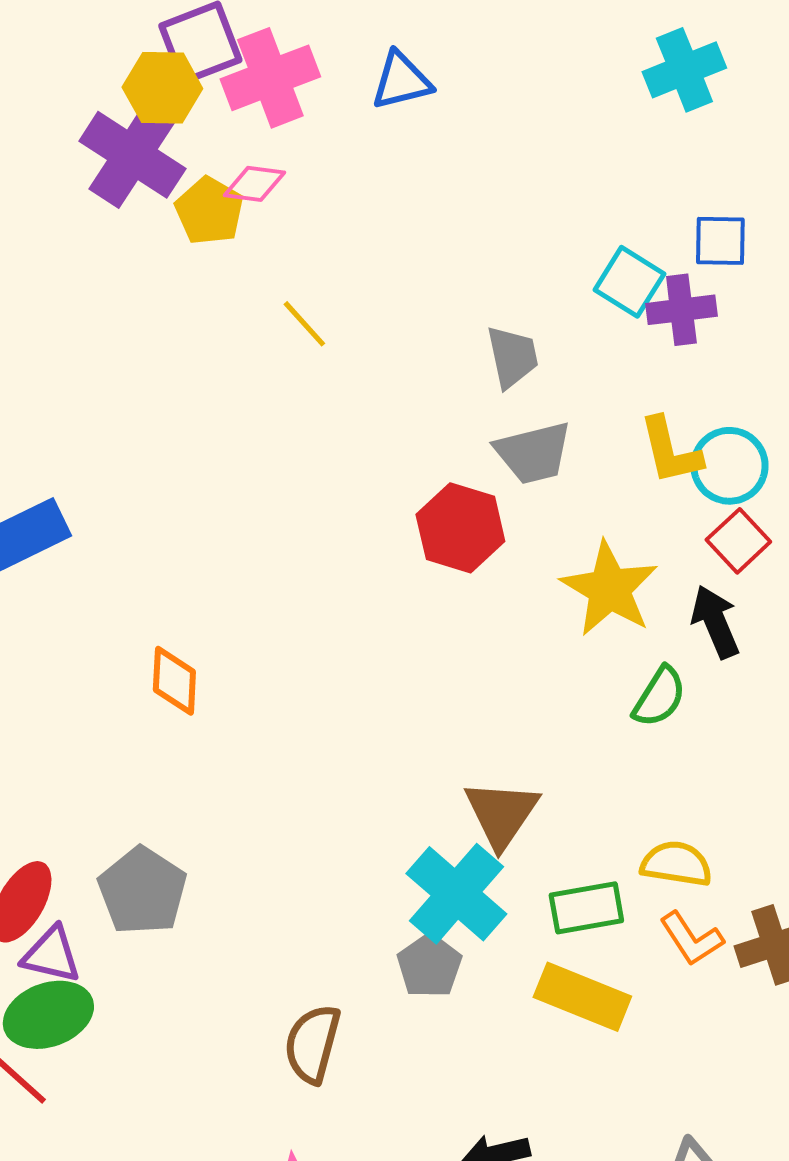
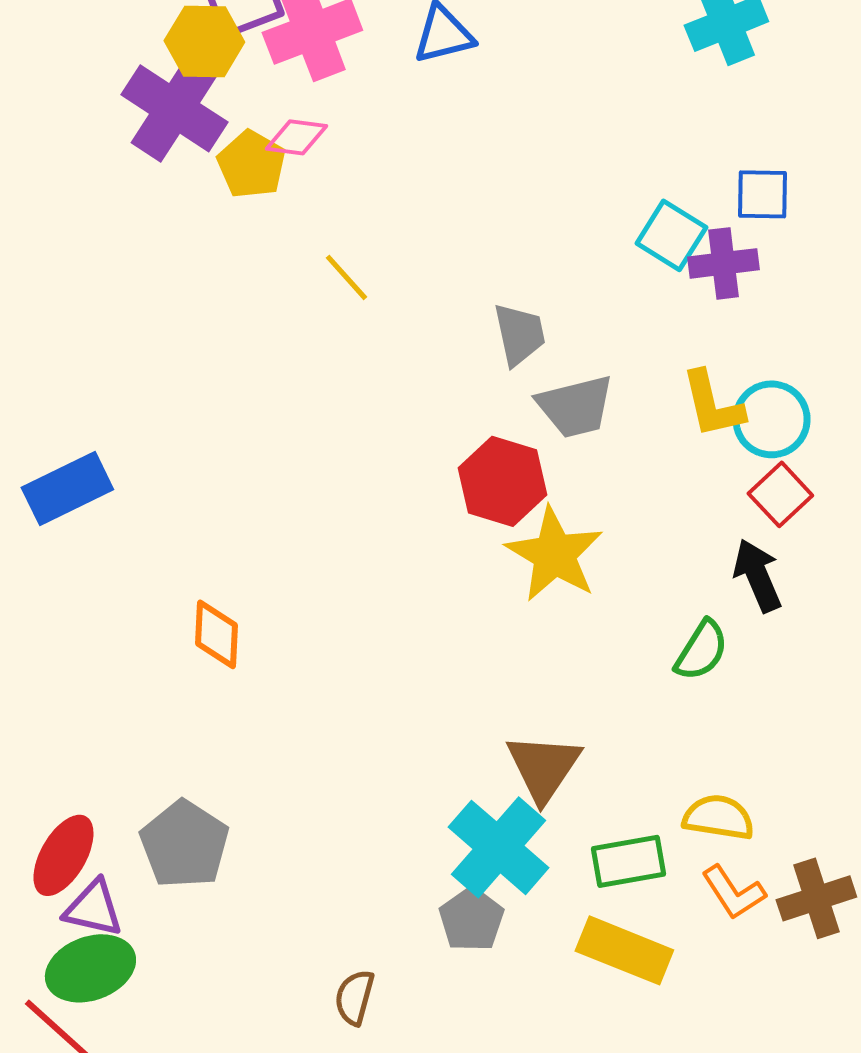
gray trapezoid: (512, 357) -> (519, 334), moved
yellow star: (609, 589) -> (554, 554), moved
brown semicircle: (312, 1044) -> (354, 997), size x0.7

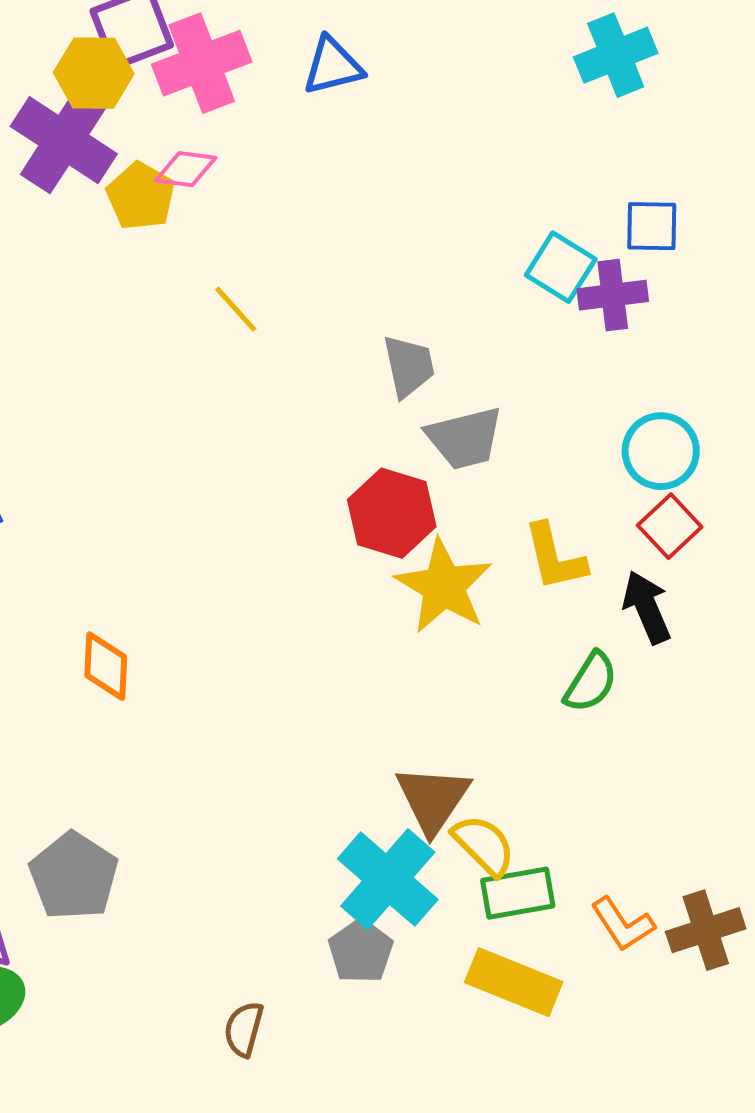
yellow L-shape: (712, 404) -> (555, 557), moved
yellow semicircle: (718, 817) -> (484, 845), moved, turned 36

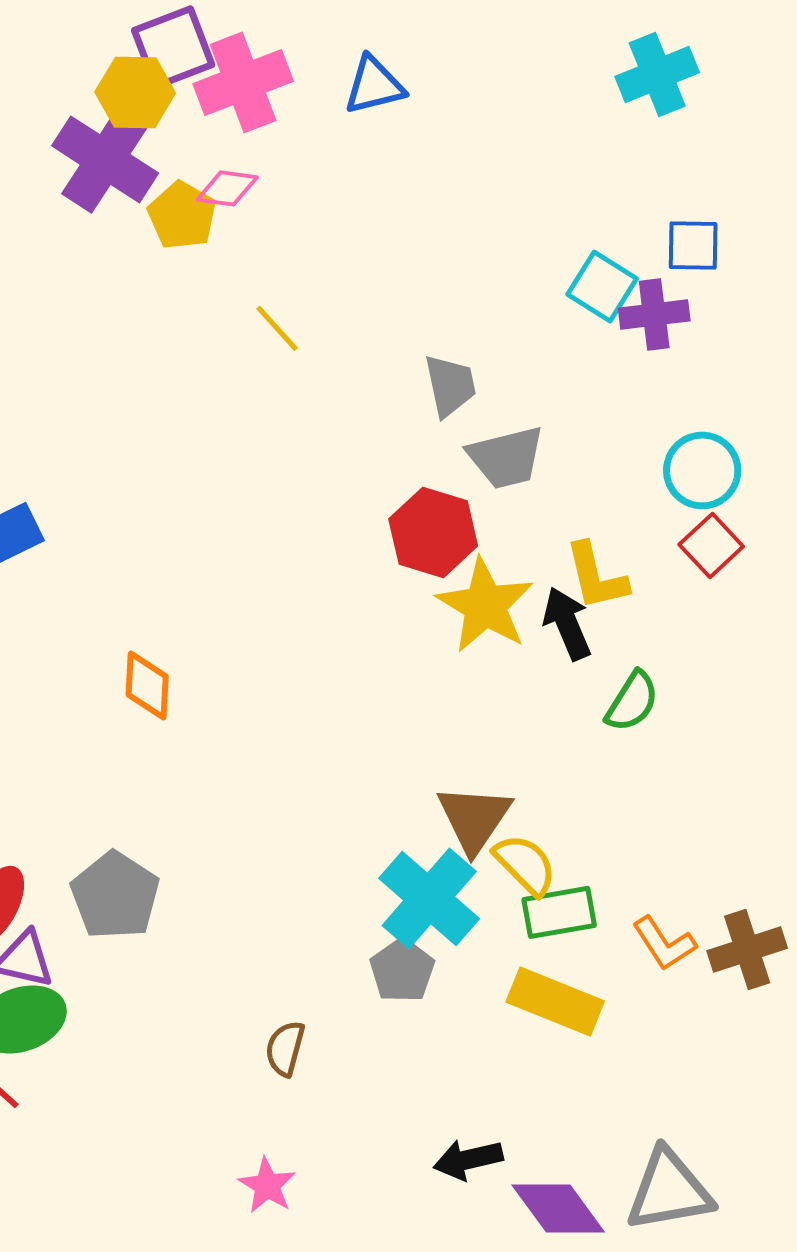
black arrow: (647, 607) -> (567, 623), moved

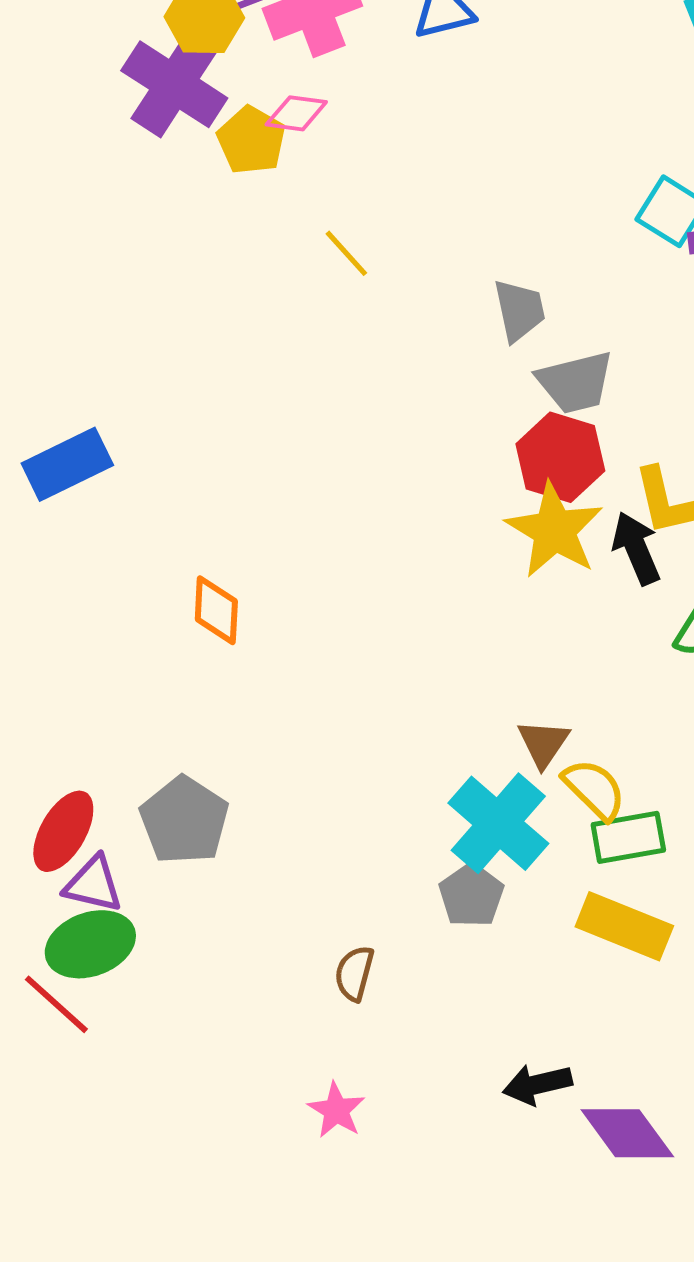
red hexagon: (433, 532) -> (560, 457), moved
brown triangle: (474, 818) -> (543, 743), size x0.7

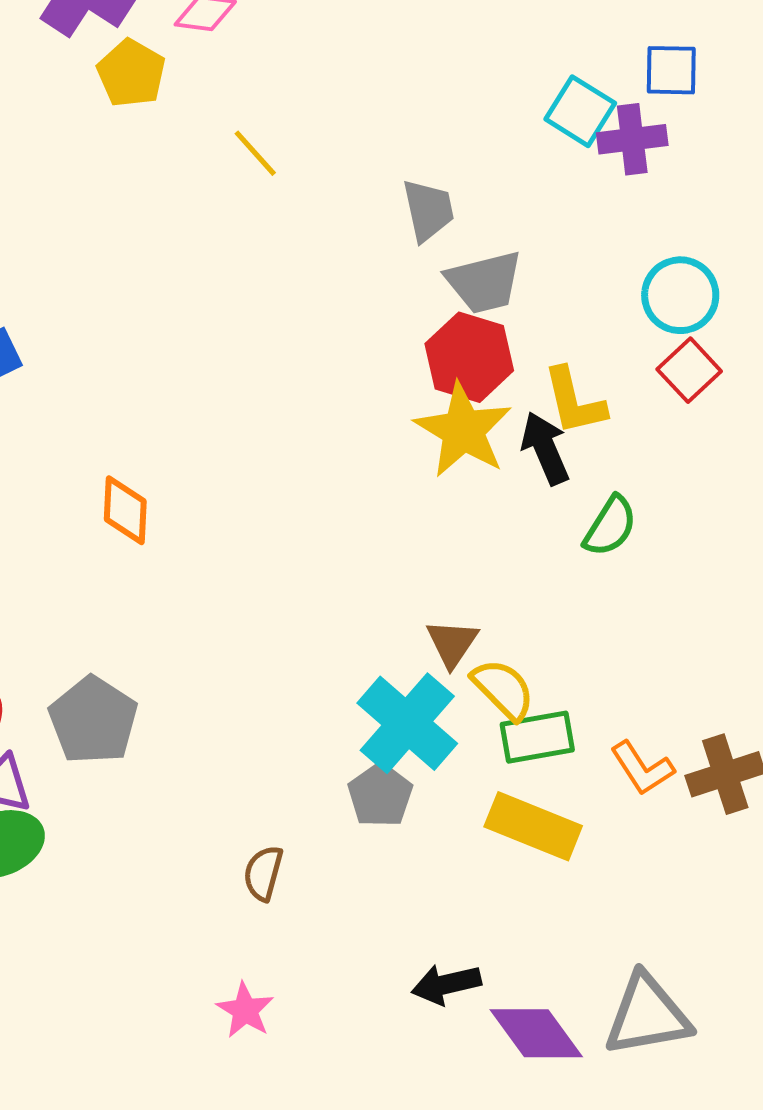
yellow pentagon: (251, 140) -> (131, 73), moved

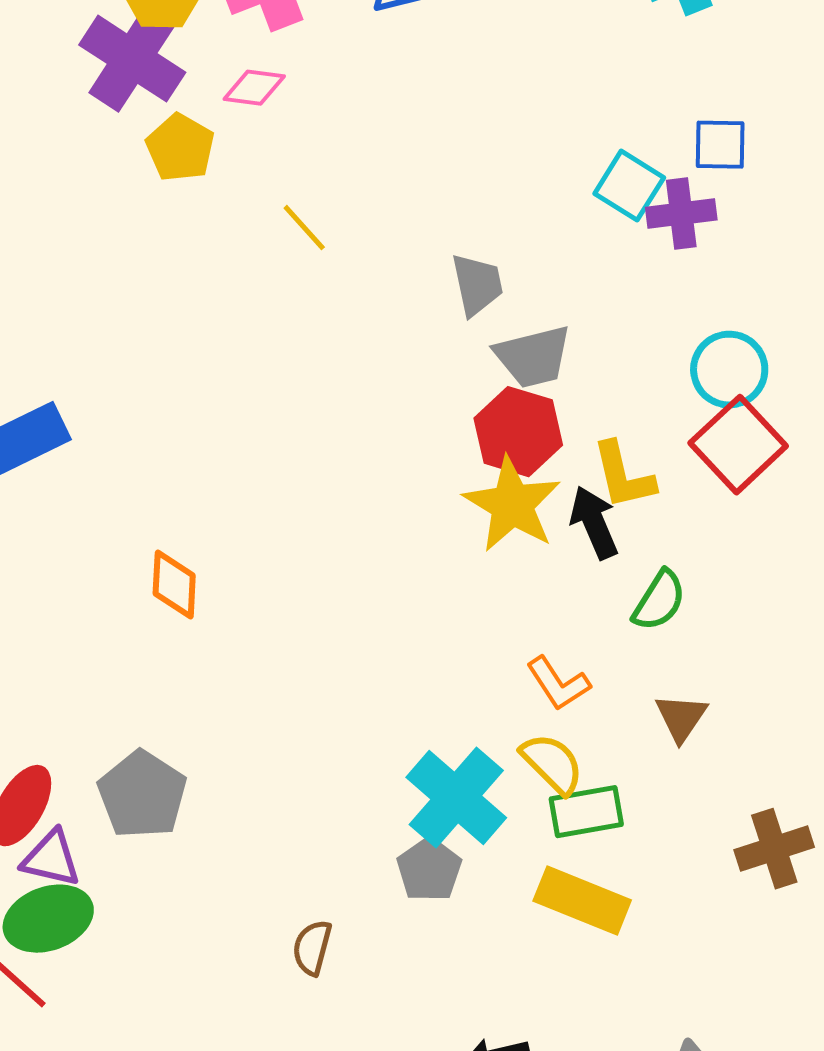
red square: (689, 370) -> (738, 445), size x1.5
brown triangle: (452, 643) -> (681, 718), moved
orange L-shape: (642, 768) -> (558, 684), moved

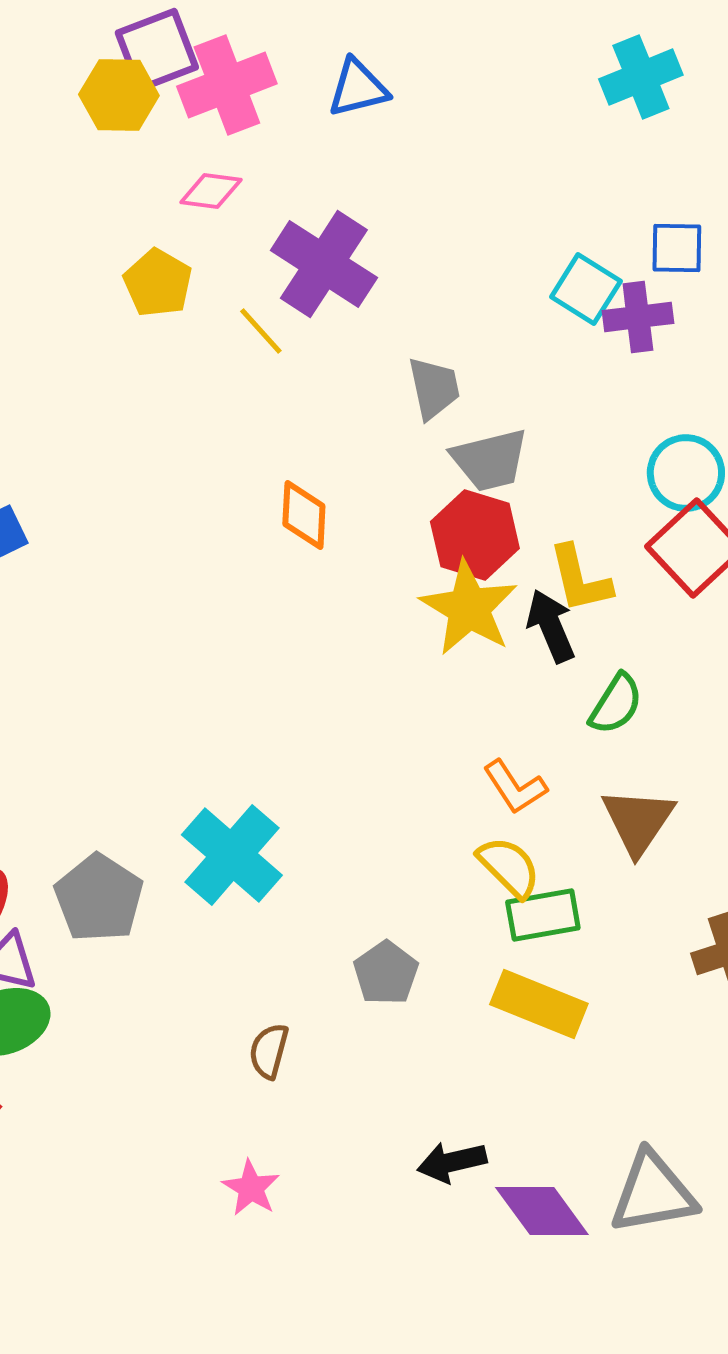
purple cross: (132, 59) -> (324, 264), moved
yellow pentagon: (180, 148) -> (158, 283), moved
orange diamond: (174, 585) -> (304, 515), moved
brown triangle: (681, 718) -> (638, 821), size x1.4
cyan cross: (456, 798) -> (232, 855), moved

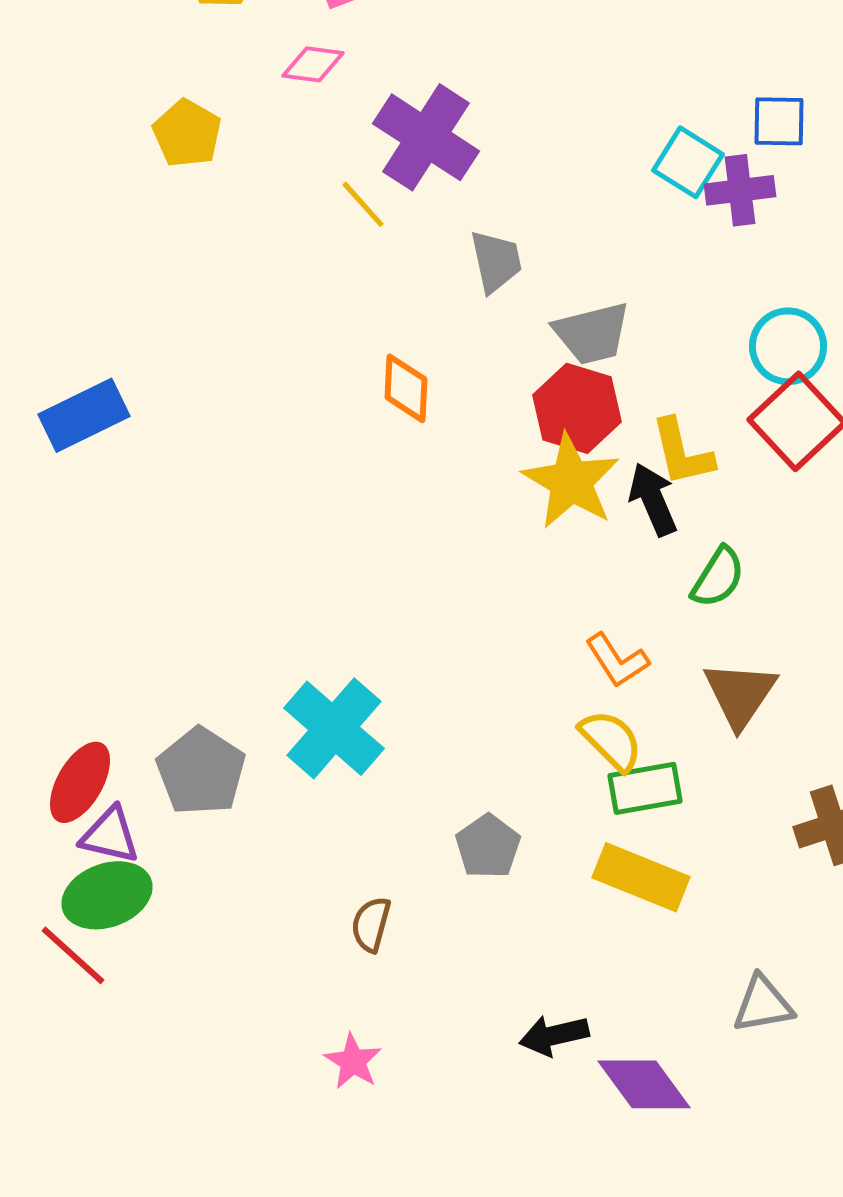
yellow pentagon: (158, 283) -> (187, 133), moved
gray trapezoid: (434, 388) -> (496, 261), moved
gray triangle: (653, 1193) -> (763, 1004), moved, size x0.7

